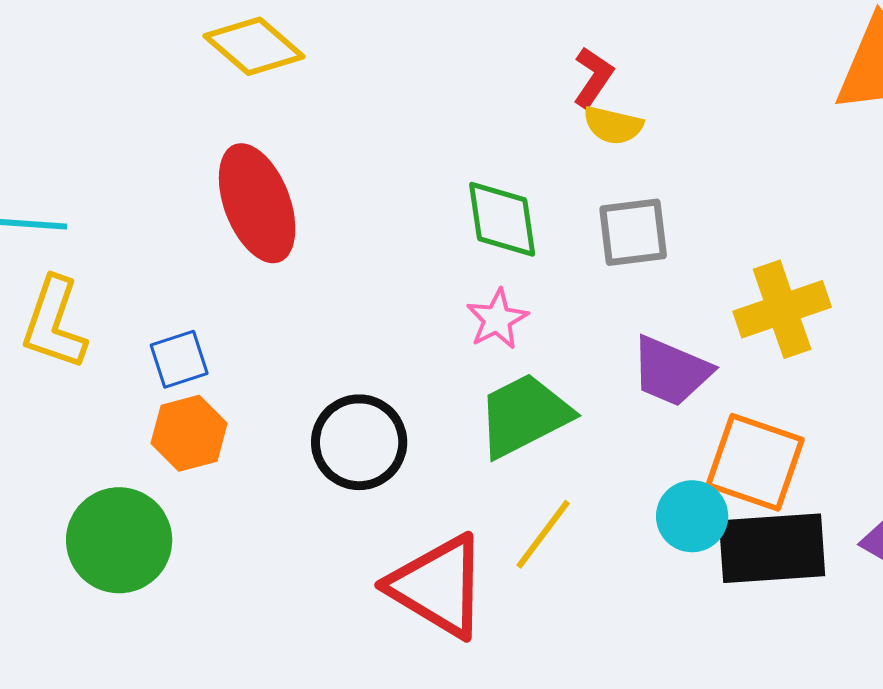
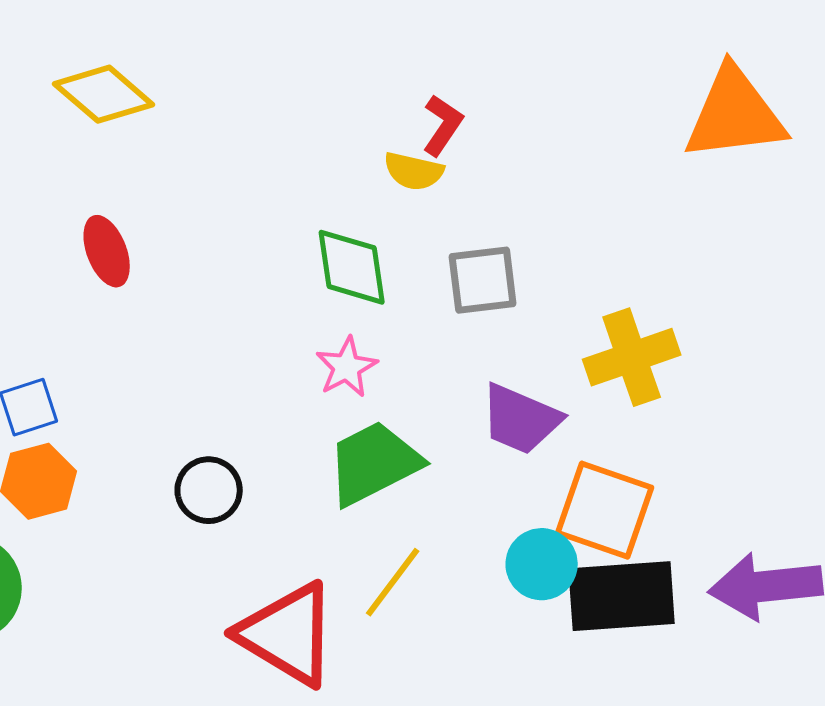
yellow semicircle: (613, 125) -> (414, 171), moved
red ellipse: (257, 203) -> (107, 251), size x0.6
black circle: (359, 442) -> (209, 490), size x0.7

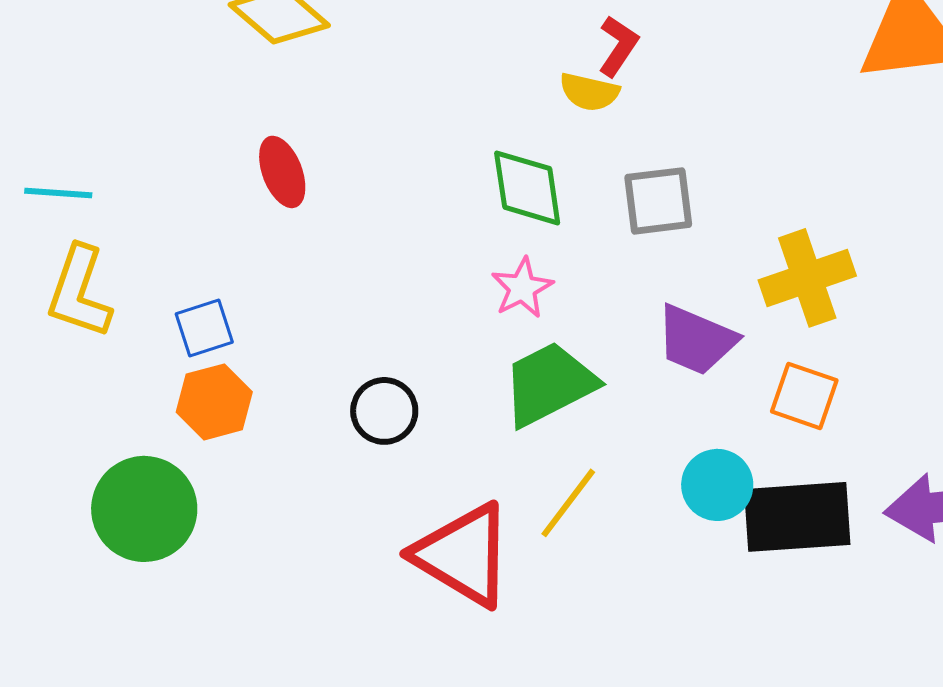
orange square: (605, 510) -> (804, 396), moved, size x0.7

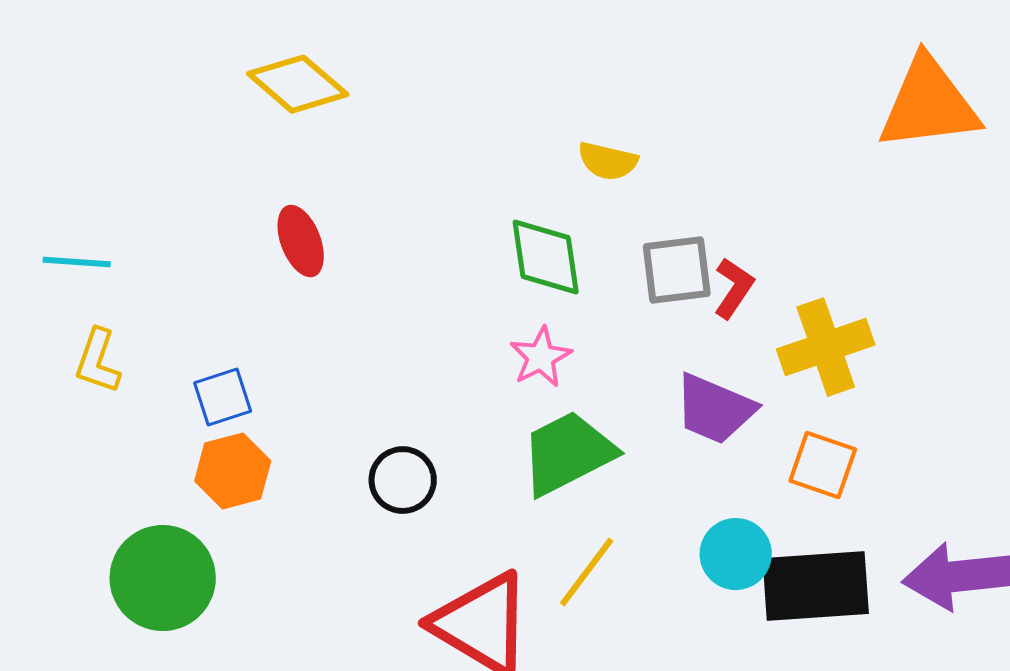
red L-shape: (618, 46) -> (734, 288), moved
yellow L-shape: (79, 292) -> (98, 361), size x0.7

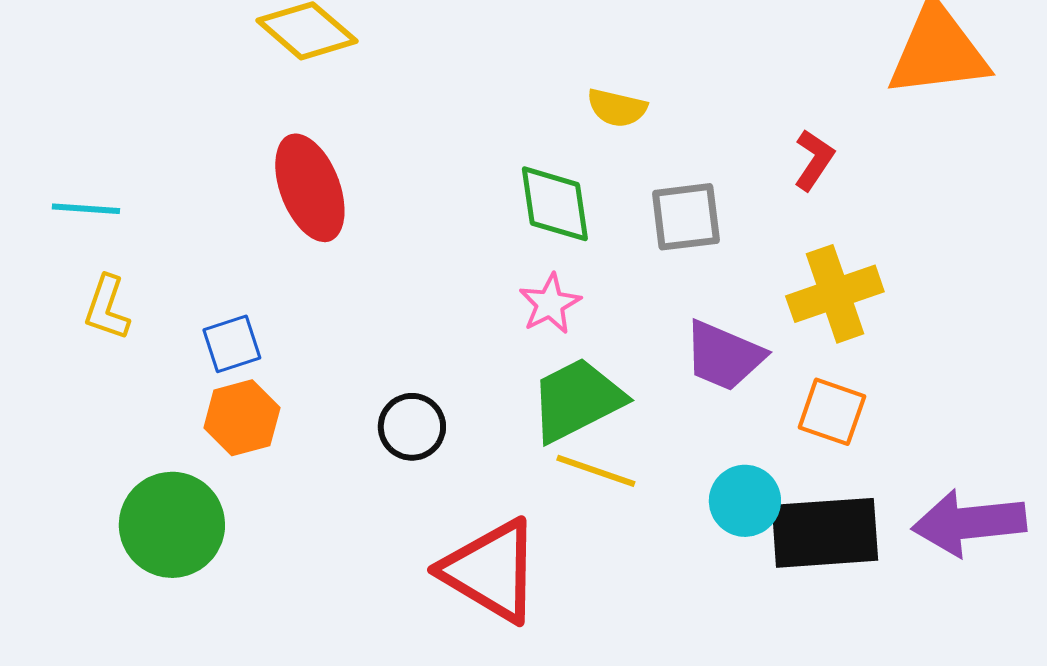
red ellipse: (301, 241) -> (310, 188), size x1.5
red L-shape: (734, 288) -> (814, 160), moved
yellow line: (587, 572) -> (596, 471), moved, turned 72

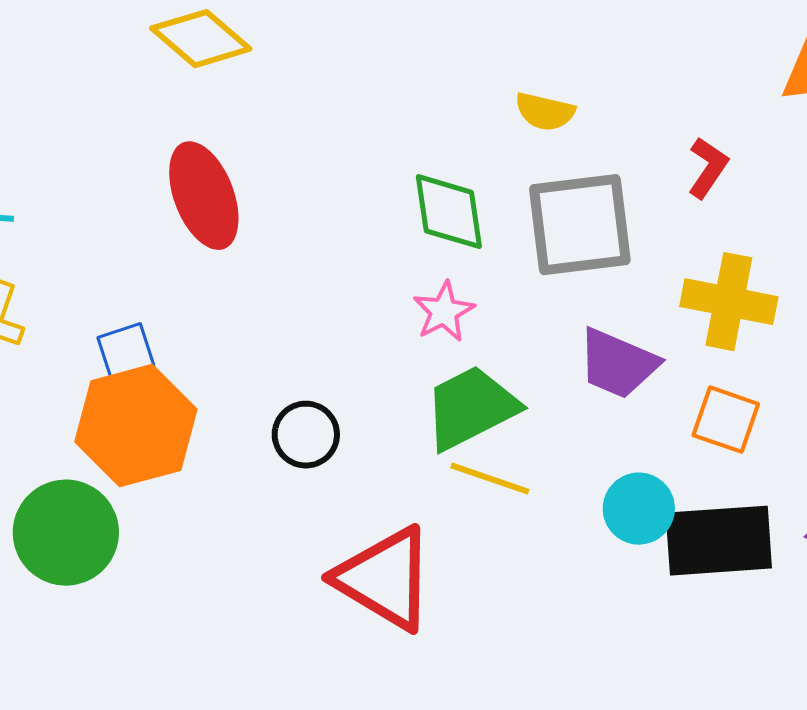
yellow semicircle: (617, 108) -> (545, 112), moved
gray square: (686, 217) -> (580, 225), size x1.5
yellow cross: (835, 294) -> (729, 302), turned 30
orange hexagon: (242, 418) -> (136, 426), size x1.6

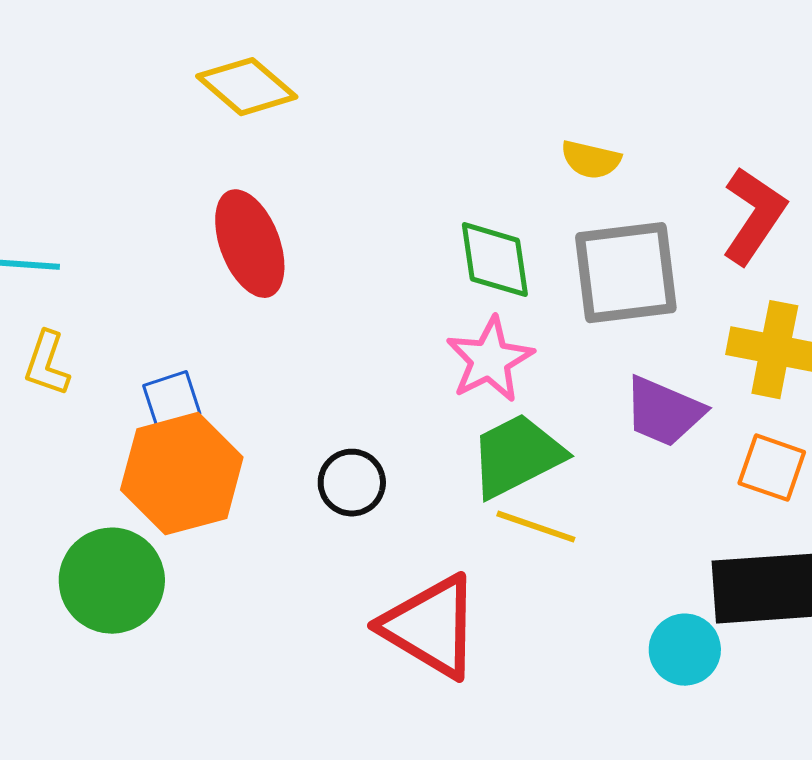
red L-shape: (708, 168) -> (754, 216), size x1.6
pink star: (444, 312) -> (490, 360), size x1.4
cyan circle: (639, 509) -> (685, 650), moved

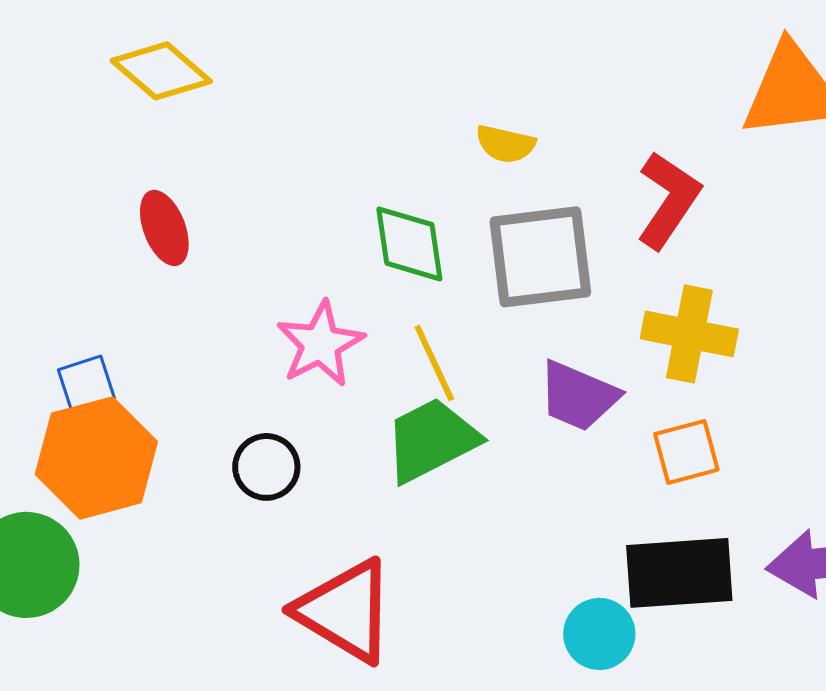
red ellipse: (250, 244) -> (164, 228), size x0.7
pink star: (490, 360) -> (320, 344), moved
orange square: (772, 468) -> (686, 452), turned -34
yellow line: (536, 527) -> (434, 363), moved, turned 46

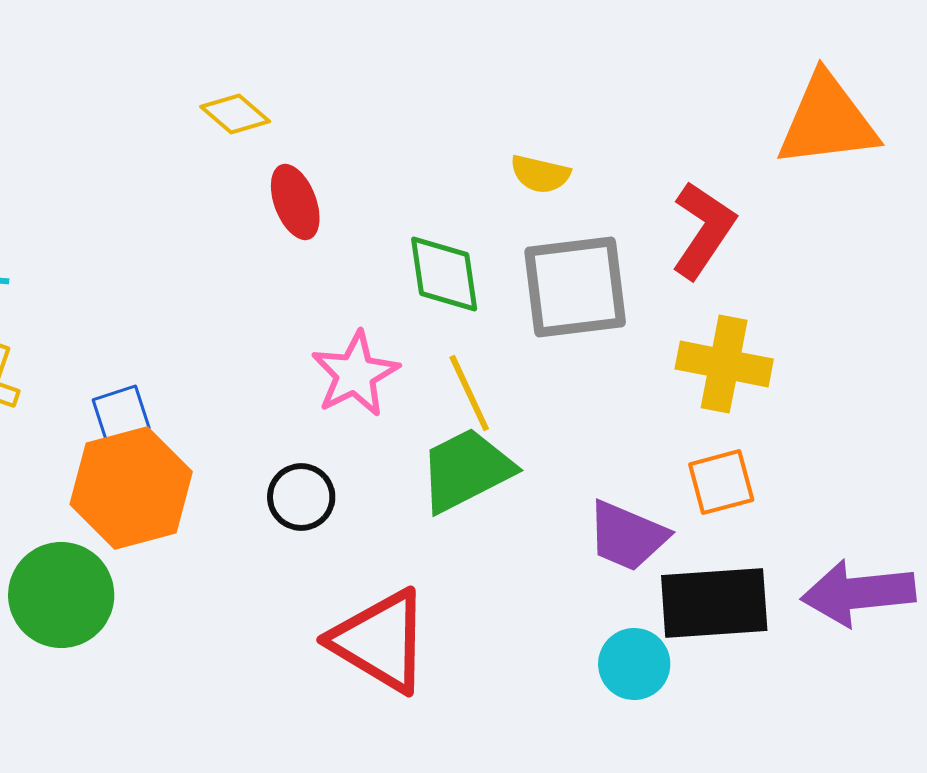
yellow diamond: (161, 71) -> (235, 114), moved, size x0.7
red ellipse: (164, 228) -> (295, 202), moved
purple trapezoid: (578, 396) -> (627, 536), moved

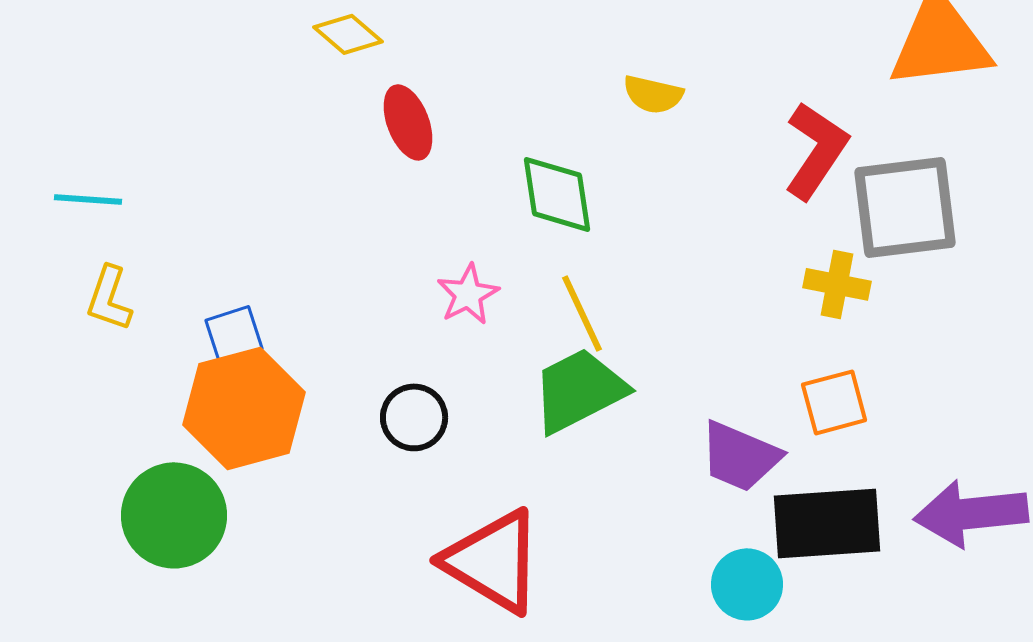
gray square: (575, 287) -> (905, 207), moved
yellow cross: (724, 364) -> (837, 284), size x0.7
pink star: (355, 374) -> (468, 294), size x0.7

